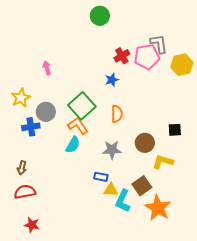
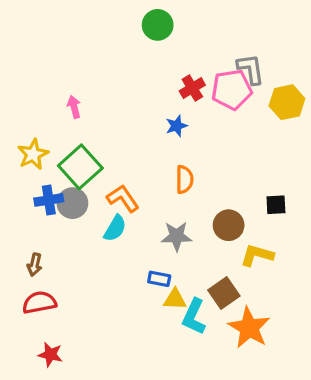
green square: (82, 106) -> (80, 167), moved
gray circle: (46, 112) -> (72, 203), moved

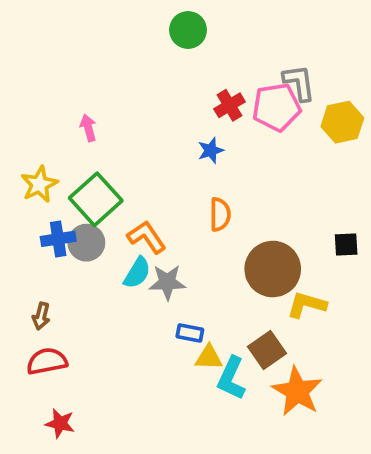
black square: (276, 205) -> (346, 245), moved
brown circle: (229, 225) -> (273, 269), size x1.5
gray star: (177, 236) -> (167, 282), moved

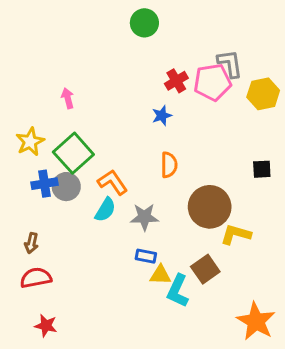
black square: (346, 245) -> (262, 169), moved
gray star: (167, 282) -> (144, 217), moved
orange star: (297, 391) -> (256, 321), moved

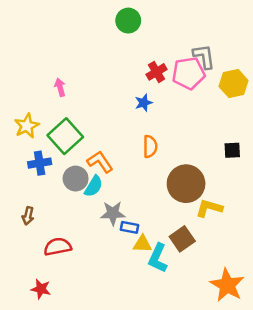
gray circle: (66, 187) -> (76, 179), moved
gray star: (144, 217) -> (113, 213), moved
red semicircle: (36, 278) -> (58, 247), moved

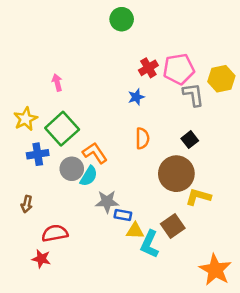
gray L-shape: (204, 57) -> (193, 95), moved
black square: (232, 150) -> (190, 140), moved, turned -35
red star: (41, 289) -> (41, 259), moved

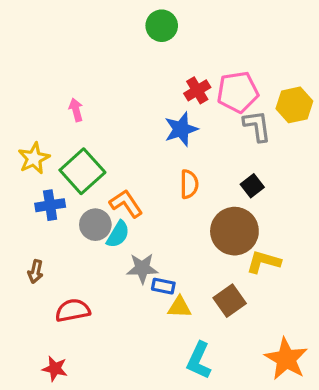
blue star: (136, 97) -> (181, 129), size x1.5
cyan L-shape: (150, 244) -> (199, 361), moved
red star: (41, 259) -> (55, 369), moved

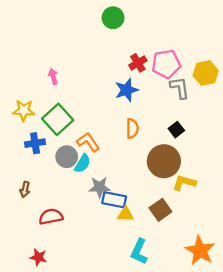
yellow star: (34, 158) -> (24, 110), turned 30
blue rectangle: (163, 286) -> (114, 200), size x1.5

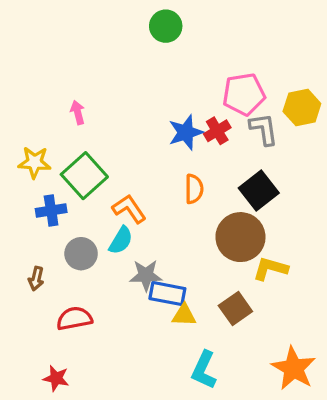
red cross: (138, 63) -> (217, 131), moved
black square: (176, 130) -> (259, 191), size x1.6
gray circle: (67, 157) -> (81, 254), moved

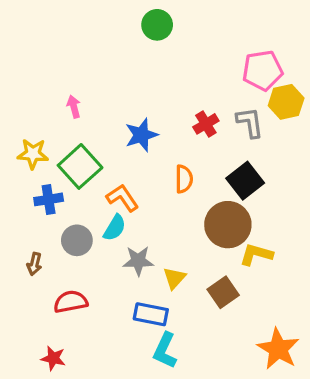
pink pentagon: (244, 94) -> (262, 70), moved
blue star: (186, 132) -> (141, 135), moved
blue rectangle: (167, 294) -> (151, 314), moved
yellow triangle: (184, 315) -> (174, 278), moved, turned -50
cyan L-shape: (204, 370) -> (165, 350), moved

